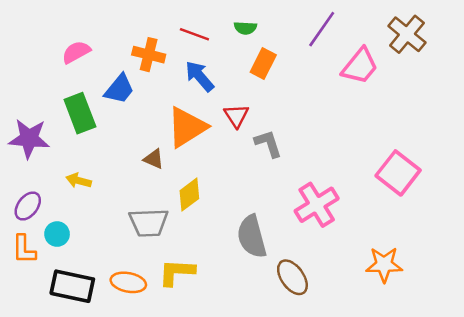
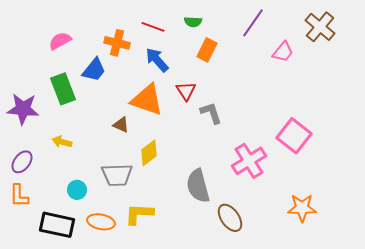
pink trapezoid: (360, 66) -> (283, 52), size x0.7
orange triangle: (187, 127) -> (147, 100), turned 51
pink square: (398, 173) -> (294, 136), moved
cyan circle: (57, 234) -> (77, 190), moved

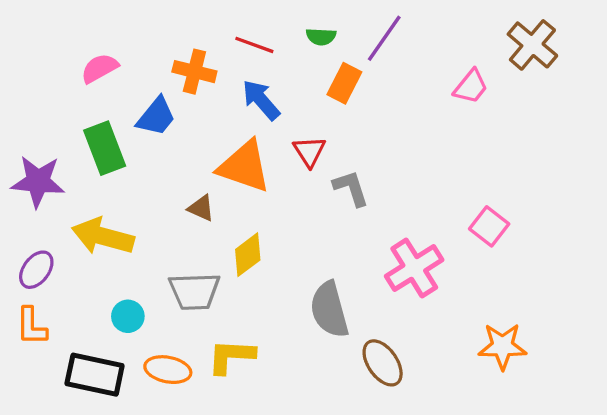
purple line: (253, 23) -> (384, 38), moved
pink square: (294, 136) -> (489, 226), size x0.7
yellow arrow: (62, 142) -> (103, 236), size x1.8

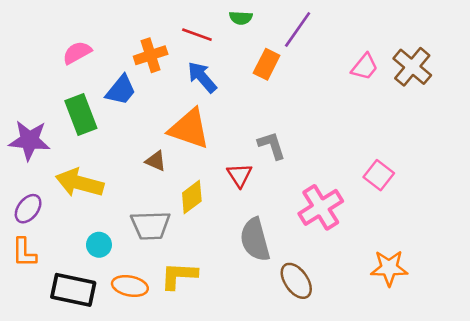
green semicircle: (321, 37) -> (241, 18), moved
brown cross: (532, 45) -> (412, 67), moved
orange cross: (194, 72) -> (151, 55), turned -32
red triangle: (309, 151) -> (240, 175), moved

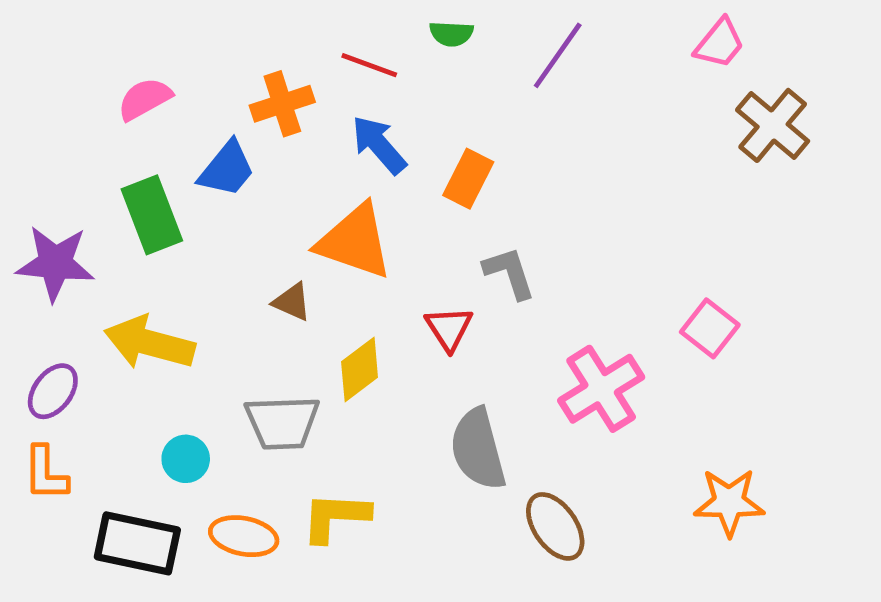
orange rectangle: (267, 64) -> (468, 179), moved
pink trapezoid: (365, 67) -> (719, 43), moved

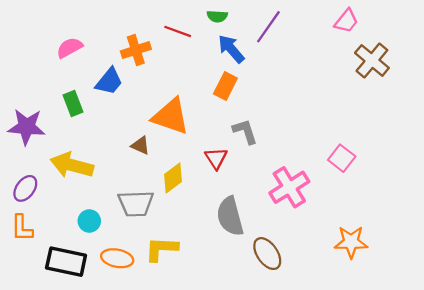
blue arrow: (379, 145) -> (231, 49), moved
green rectangle: (152, 215) -> (73, 104), size x0.7

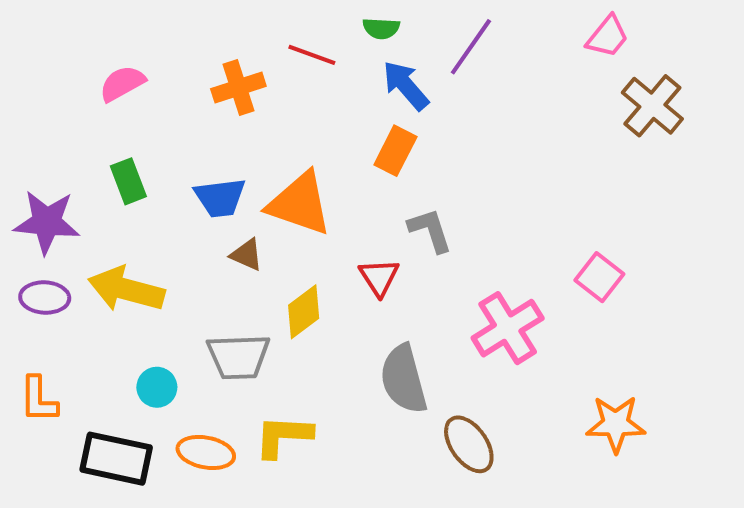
blue trapezoid: (109, 81) -> (220, 198), moved, turned 44
purple ellipse: (25, 188) -> (45, 298), moved, turned 56

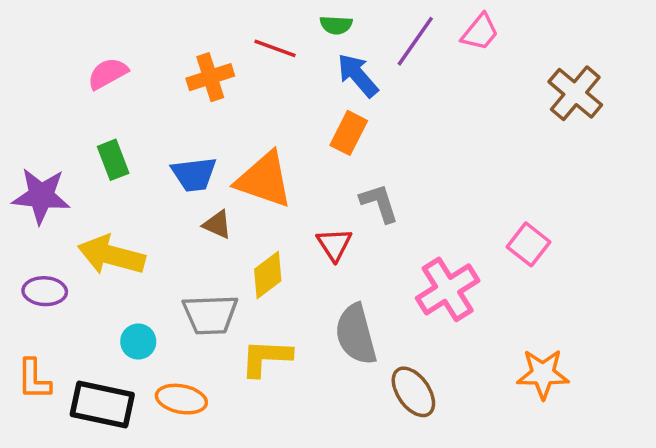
pink trapezoid: (608, 37) -> (480, 32), moved
purple ellipse: (45, 298) -> (45, 291), moved
orange L-shape: (39, 399) -> (34, 379), moved
yellow L-shape: (283, 436) -> (266, 358), moved

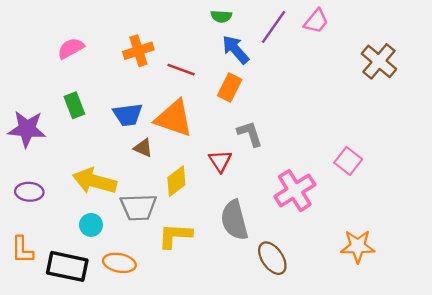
red line: (275, 48) -> (181, 70), moved
yellow arrow: (111, 255) -> (95, 181), moved

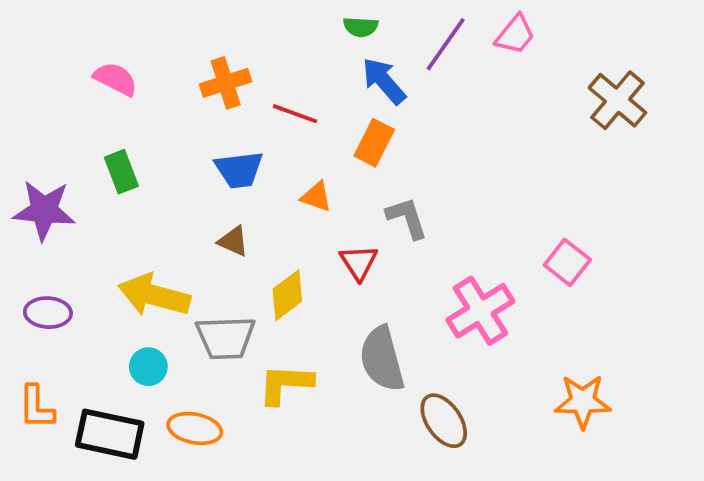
pink semicircle: (71, 48) -> (116, 79), turned 56
blue trapezoid: (128, 115) -> (239, 170), moved
orange triangle: (174, 118) -> (316, 197), moved, size x0.5

